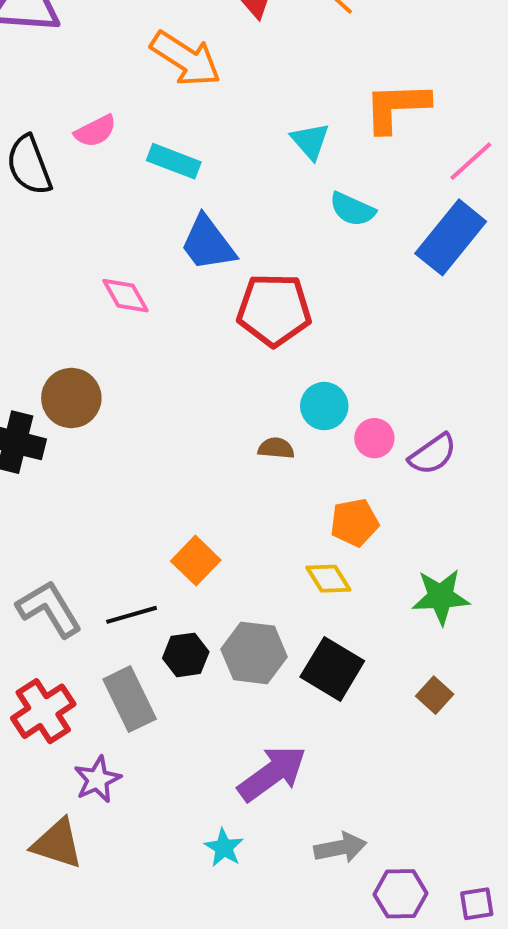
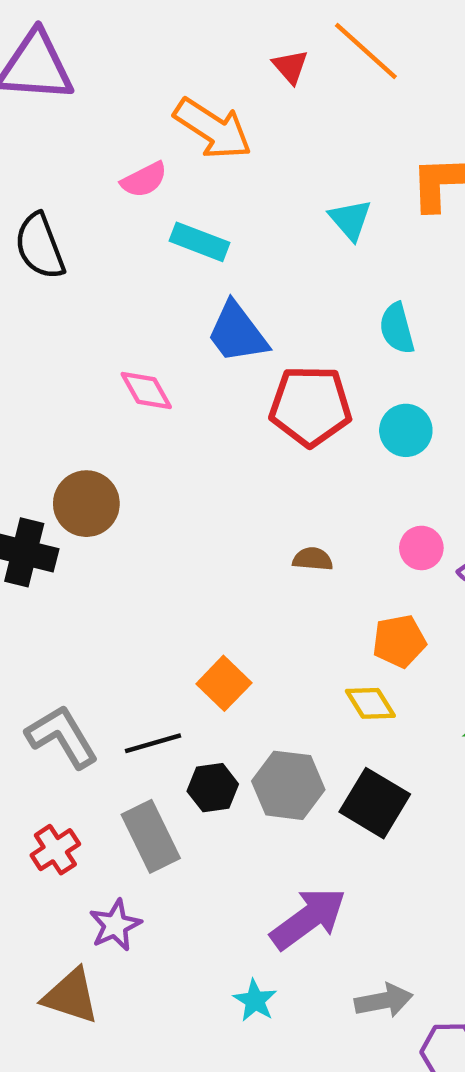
pink semicircle: (95, 131) -> (144, 180), moved
cyan semicircle: (352, 209) -> (397, 328), moved, turned 51
cyan circle: (324, 406) -> (406, 430), moved
red cross: (43, 711) -> (55, 850), size x0.7

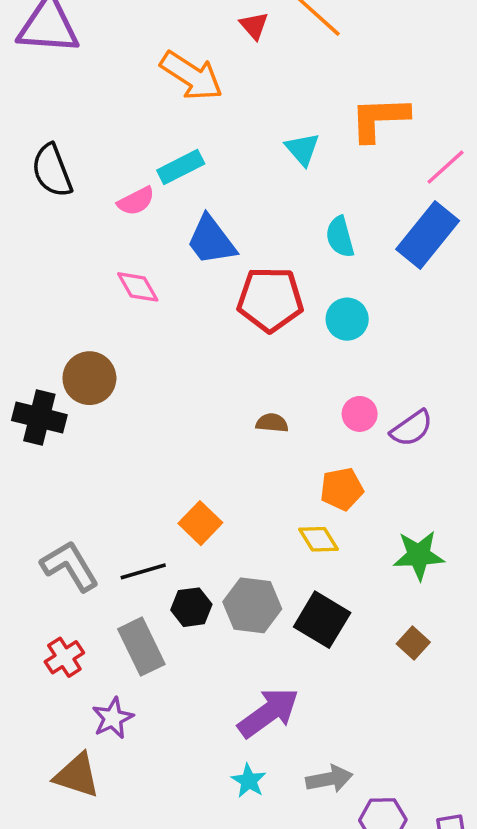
pink semicircle: (144, 180) -> (136, 201), moved
cyan rectangle: (200, 242) -> (181, 167), turned -48
cyan star: (255, 1001) -> (249, 781), moved

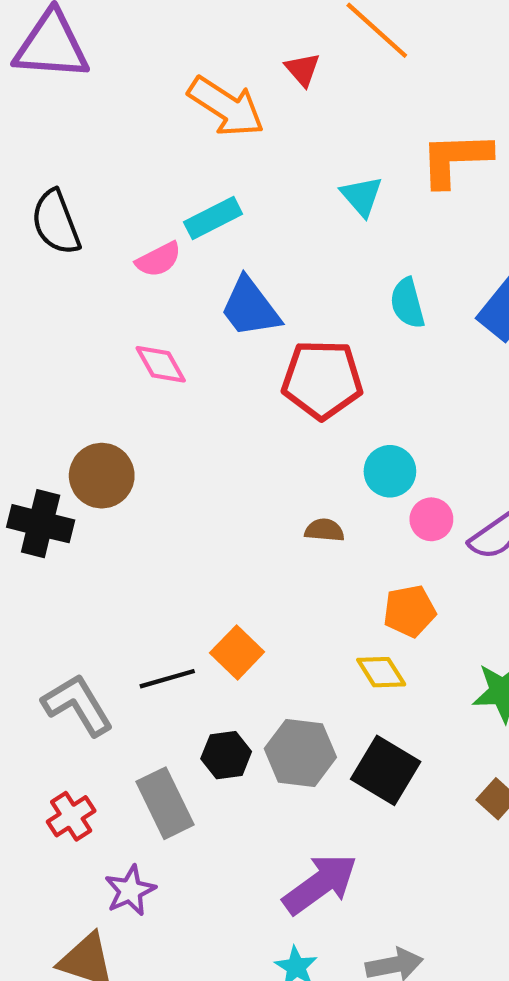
red triangle: (254, 26) -> (303, 69), moved
cyan circle: (347, 319) -> (390, 471), moved
black line: (143, 571) -> (167, 679), moved

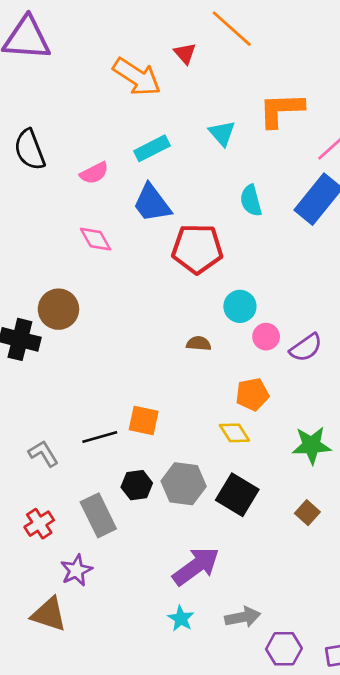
cyan rectangle: (213, 218) -> (152, 148), moved
orange square: (237, 652) -> (144, 421), turned -32
gray L-shape: (78, 705) -> (43, 454), size x0.7

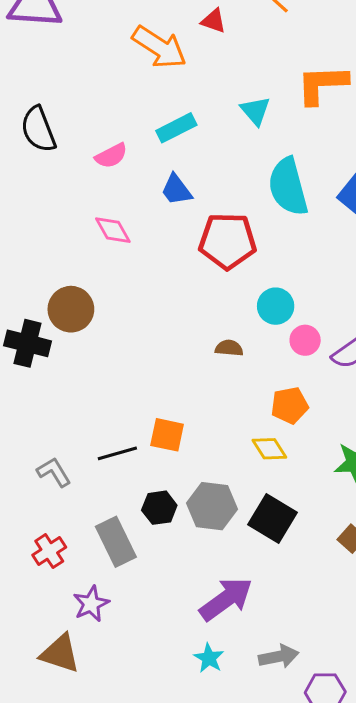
red triangle: (185, 53) -> (214, 21), turned -30
cyan semicircle: (251, 201) -> (288, 187), size x1.6
blue trapezoid: (152, 203) -> (176, 190), size x0.7

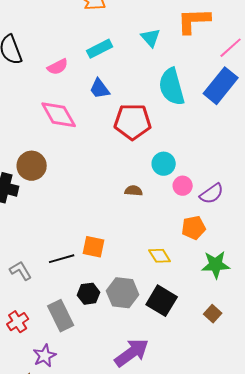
pink diamond: (113, 230) -> (59, 115), size x1.5
orange pentagon: (290, 405) -> (194, 228), moved

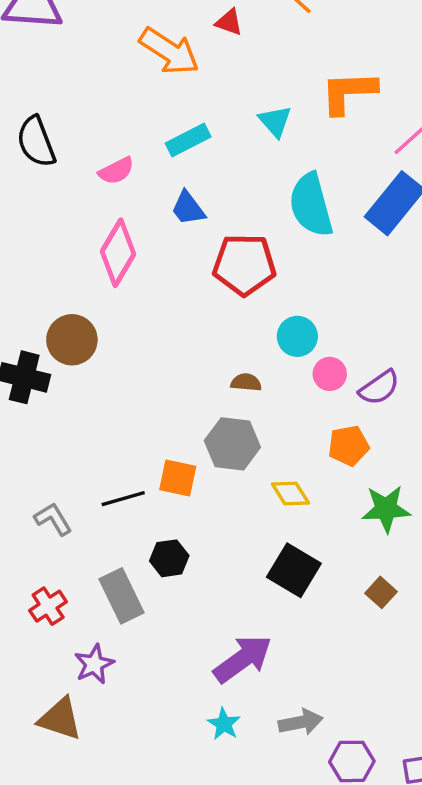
pink diamond: (59, 115) -> (118, 253), turned 60
gray hexagon: (123, 293) -> (232, 444), moved

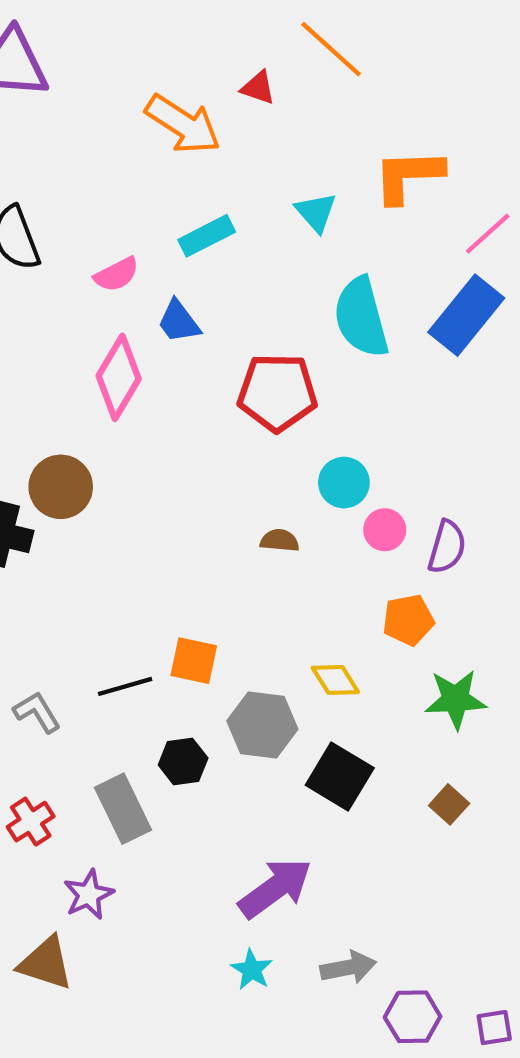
blue trapezoid: (188, 208) -> (179, 322), moved
purple semicircle: (379, 388) -> (447, 547), turned -39
gray hexagon: (232, 444) -> (262, 725), moved

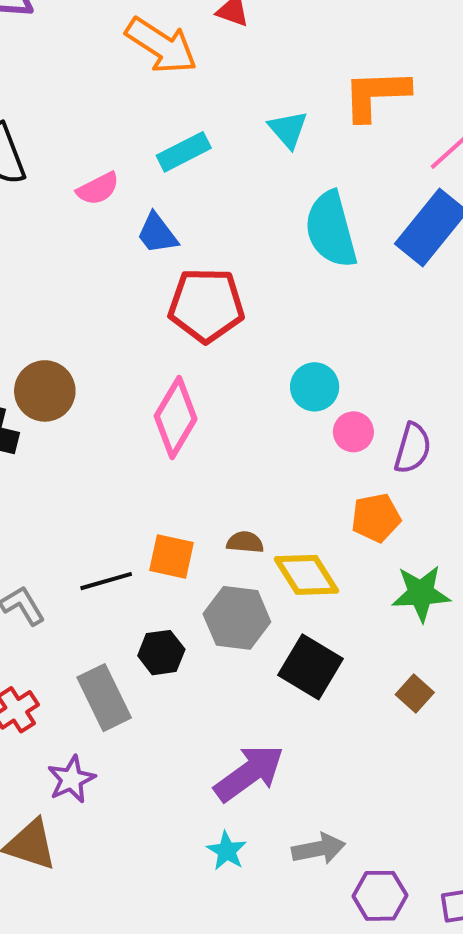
pink diamond: (119, 377) -> (176, 418), moved
red pentagon: (277, 392) -> (206, 305), moved
brown semicircle: (280, 540) -> (245, 542), moved
yellow diamond: (335, 680) -> (306, 575), size x1.4

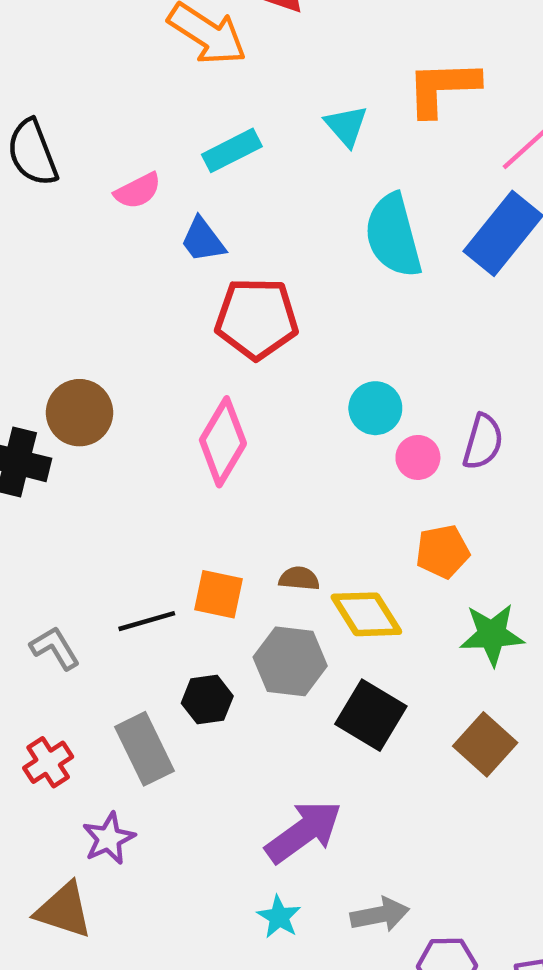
purple semicircle: (413, 448) -> (483, 442), moved
brown square: (415, 693) -> (485, 744), size x1.5

